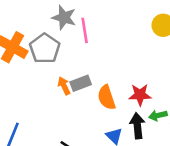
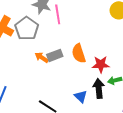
orange arrow: (64, 86) -> (42, 57), turned -32
orange semicircle: (106, 97) -> (79, 53), moved

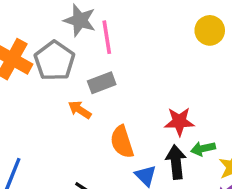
orange semicircle: (79, 53) -> (122, 142), moved
gray rectangle: (55, 55) -> (102, 83), moved

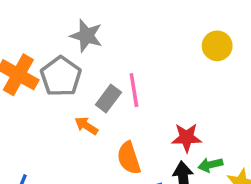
pink line: (107, 37) -> (134, 90), moved
gray rectangle: (102, 83) -> (108, 99), turned -32

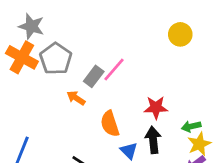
gray star: (86, 36) -> (31, 26), moved
pink line: (134, 90) -> (114, 70), turned 50
green arrow: (210, 165) -> (191, 126), moved

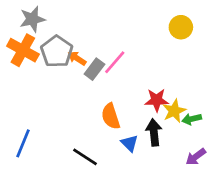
gray star: (31, 26) -> (32, 19), turned -30
orange arrow: (76, 98) -> (77, 58), moved
yellow star: (199, 144) -> (174, 111), moved

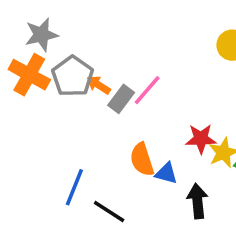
black arrow: (154, 132) -> (197, 201), moved
blue line: (23, 143) -> (74, 187), moved
blue triangle: (130, 143) -> (166, 173), moved, turned -30

